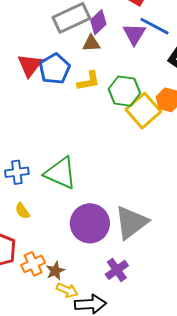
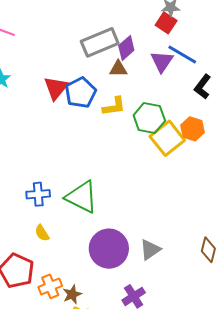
gray triangle: (131, 222) -> (150, 250), size x0.6

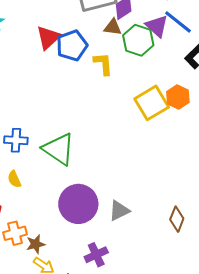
purple triangle: (162, 62) -> (157, 26), turned -30
yellow L-shape: (114, 106) -> (103, 64), turned -95
green hexagon: (149, 118) -> (138, 40), moved

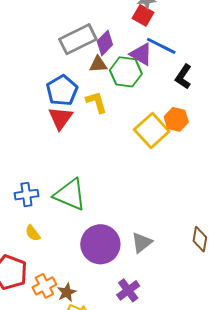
red triangle: (48, 38) -> (60, 118), moved

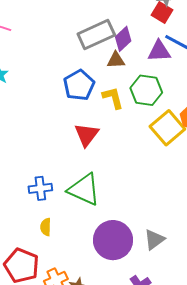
purple triangle: (141, 54) -> (159, 51), turned -35
green hexagon: (126, 72) -> (146, 90), moved
red triangle: (60, 118) -> (87, 135), moved
yellow semicircle: (33, 233) -> (46, 227), turned 36

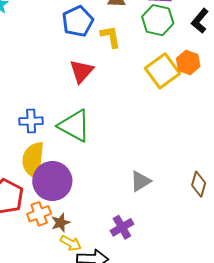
green hexagon: (146, 90) -> (158, 20), moved
yellow semicircle: (46, 227) -> (33, 160), size x2.0
purple circle: (113, 240) -> (52, 181), moved

